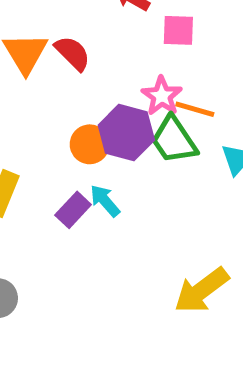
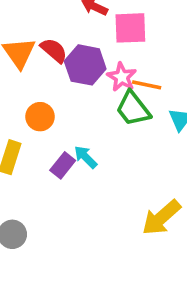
pink square: (178, 30) -> (130, 28), size x1.4
purple hexagon: (126, 133) -> (85, 65), moved
orange circle: (90, 144) -> (40, 117), moved

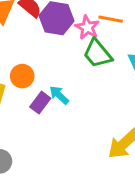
orange line: (147, 85) -> (111, 19), moved
orange circle: (40, 117) -> (22, 76), moved

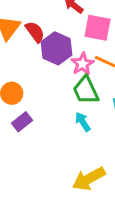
cyan arrow: (59, 95) -> (83, 122), moved

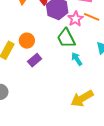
green trapezoid: (86, 90) -> (66, 38), moved

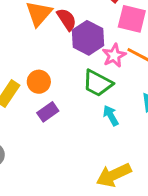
green trapezoid: (66, 38) -> (98, 83), turned -40

